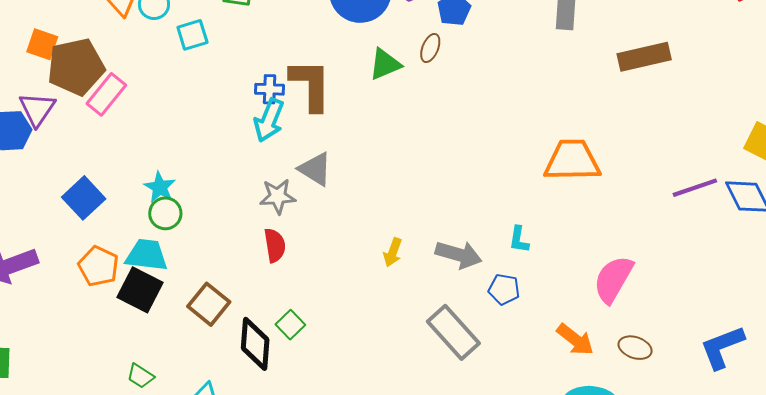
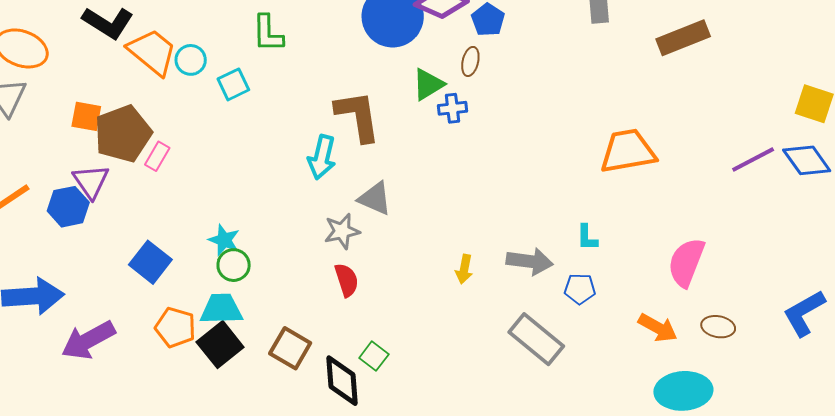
blue cross: (270, 89) -> (452, 108), moved
pink rectangle: (106, 94) -> (157, 156), size x0.7
black square: (140, 290) -> (220, 345), turned 33

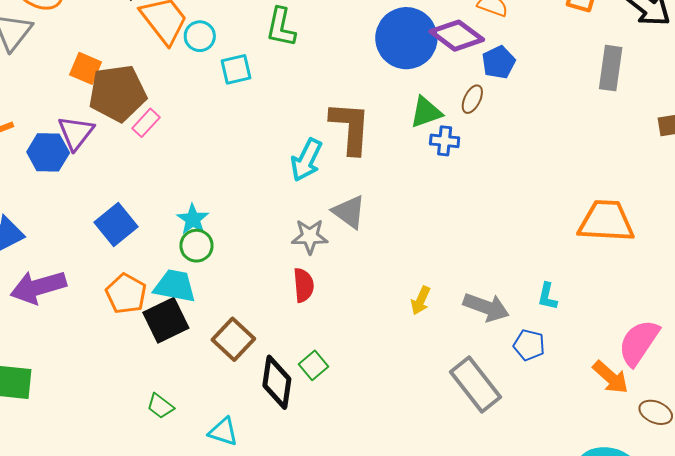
orange arrow: (658, 328) -> (611, 377), moved

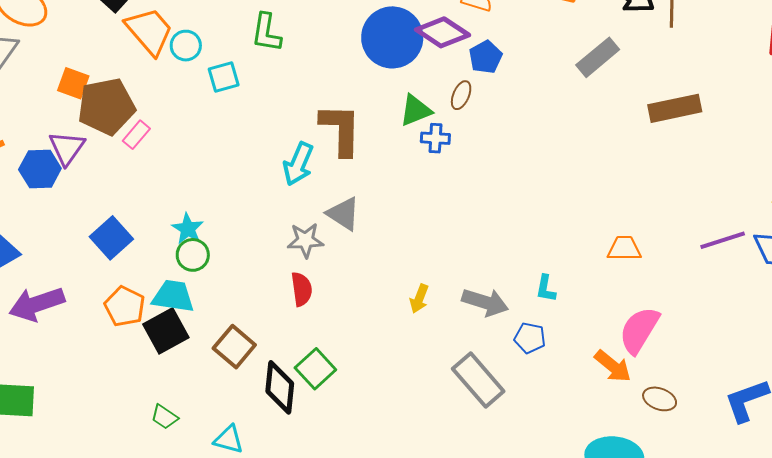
gray rectangle: (611, 68) -> (598, 57), turned 45
orange trapezoid: (606, 221) -> (624, 249), moved, size x0.6
green square: (314, 365) -> (315, 369), size x1.4

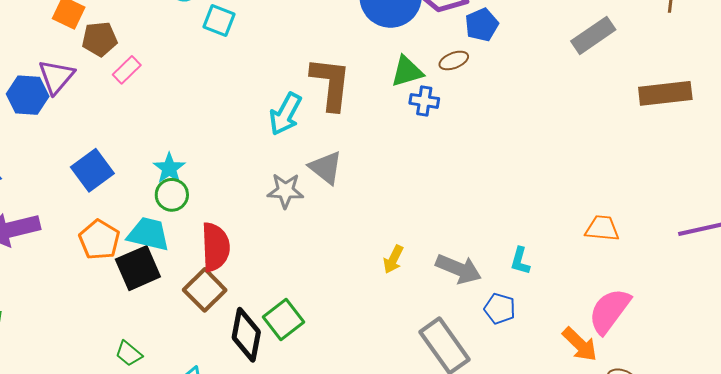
cyan square: (224, 77) -> (219, 20), turned 32
brown ellipse: (461, 95) -> (454, 60), turned 40
brown pentagon: (106, 107) -> (100, 39), size x0.6
red semicircle: (302, 289) -> (215, 247), moved, size x1.4

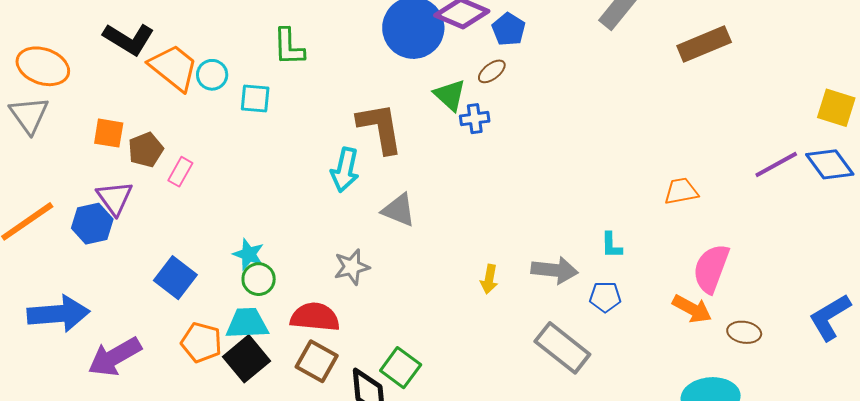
green triangle: (407, 71) -> (450, 95), turned -45
gray star: (285, 191) -> (352, 267), moved
red semicircle: (215, 247) -> (315, 317), turned -66

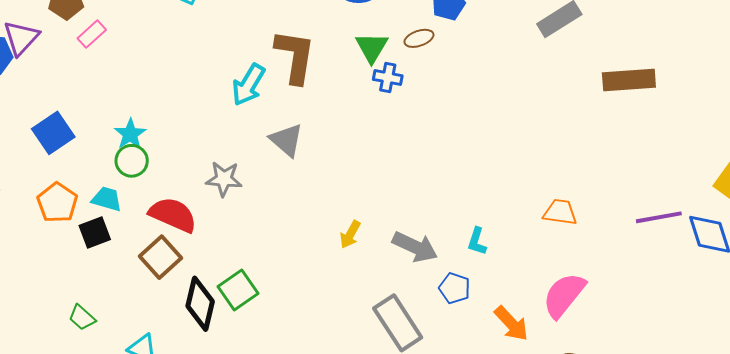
orange arrow: (692, 309) -> (511, 323), moved
cyan trapezoid: (247, 323) -> (107, 199), size x0.7
black square: (246, 359) -> (95, 233), size x0.7

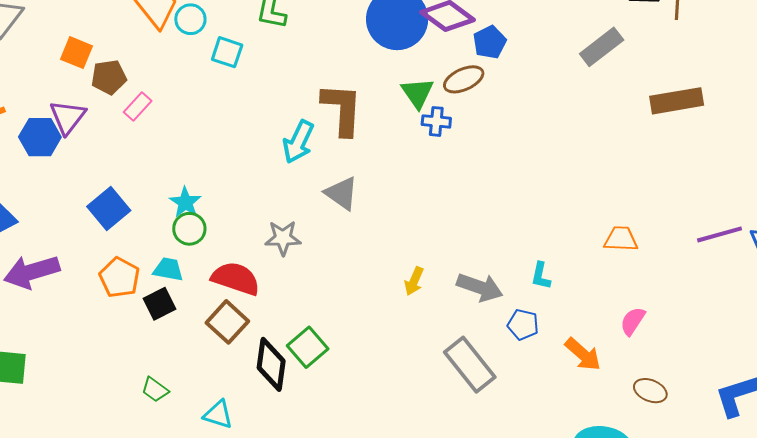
brown ellipse: (419, 38) -> (464, 79), size x1.4
pink semicircle: (564, 295) -> (633, 321), size x0.6

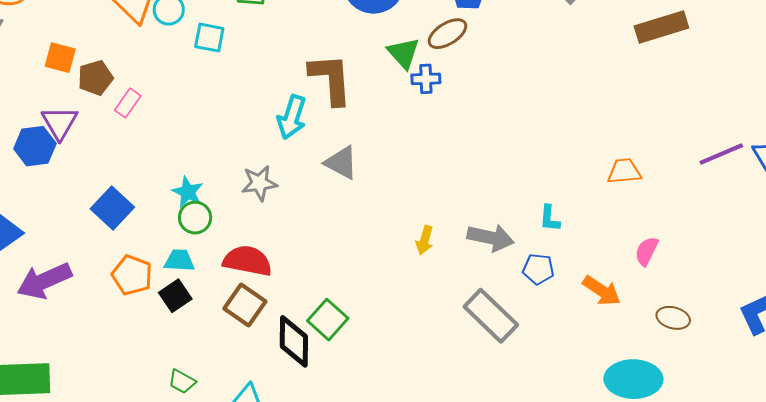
gray star: (283, 238) -> (259, 183), moved

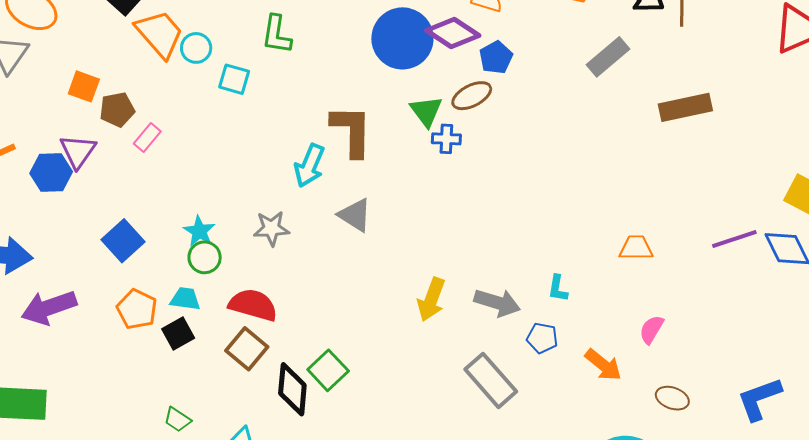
yellow arrow: (425, 240) -> (431, 299), size x1.5

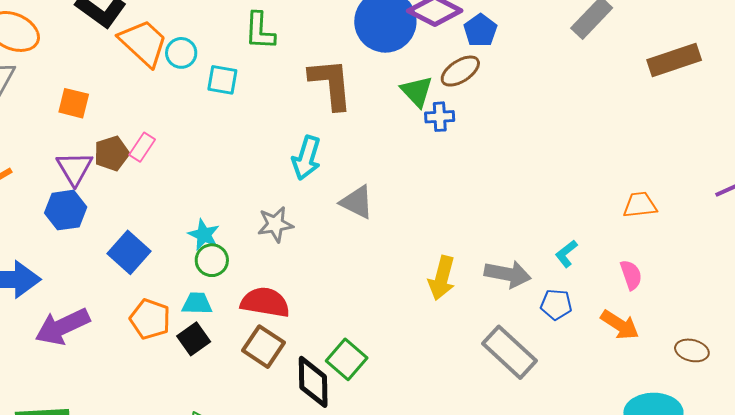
brown pentagon: (117, 110) -> (112, 153), moved
brown L-shape: (352, 131) -> (331, 84), moved
blue hexagon: (51, 172) -> (66, 210), moved
cyan L-shape: (558, 288) -> (566, 254), turned 48
pink semicircle: (651, 329) -> (631, 275), moved, turned 136

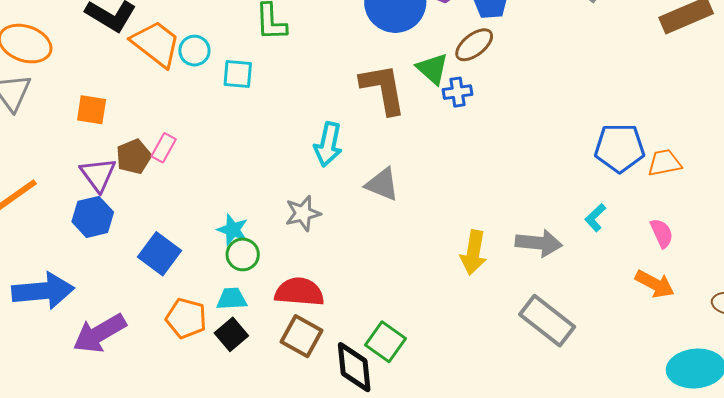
brown L-shape: (331, 84) -> (383, 89), moved
blue pentagon: (556, 305) -> (619, 148), moved, size x1.6

